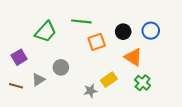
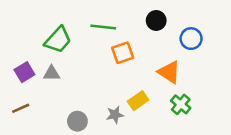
black circle: (123, 32) -> (156, 20), moved
gray circle: (61, 67) -> (77, 121), moved
gray triangle: (38, 80) -> (52, 73), moved, turned 32
brown line: (16, 86) -> (21, 108), turned -40

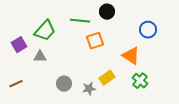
black circle: (156, 20) -> (107, 12), moved
purple square: (24, 72) -> (19, 45), moved
gray circle: (77, 121) -> (64, 84), moved

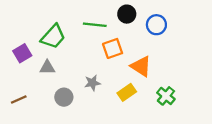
blue circle: (148, 30) -> (156, 25), moved
orange triangle: (131, 56) -> (141, 66), moved
gray circle: (64, 84) -> (64, 97), moved
gray star: (89, 89) -> (92, 83), moved

